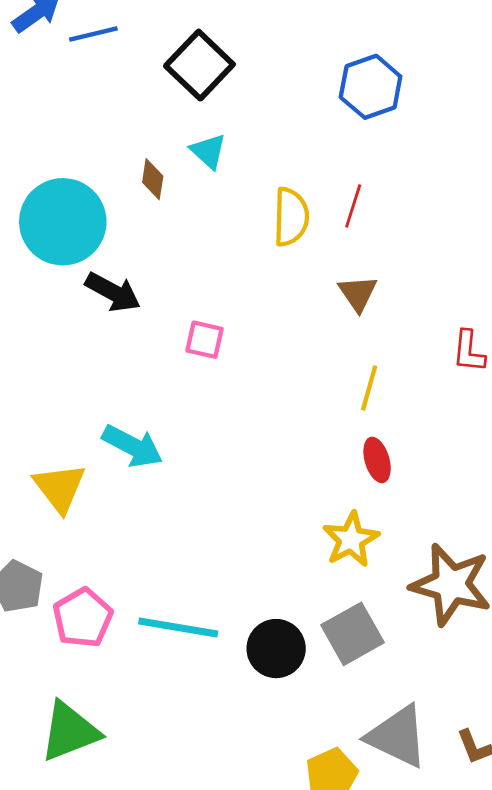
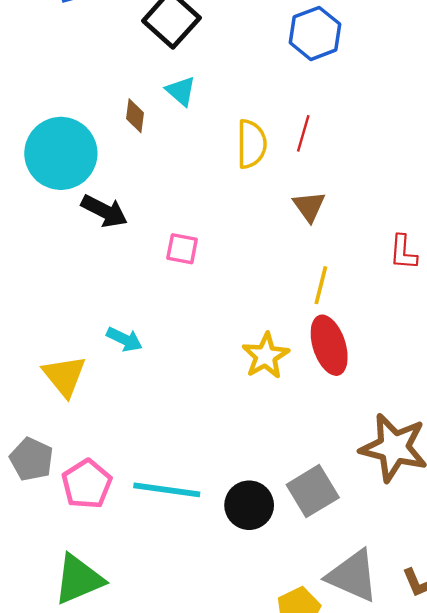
cyan arrow: (133, 446) -> (124, 339), size x0.7
red ellipse: (377, 460) -> (329, 345), size x1.6
yellow star: (351, 539) -> (266, 356), moved

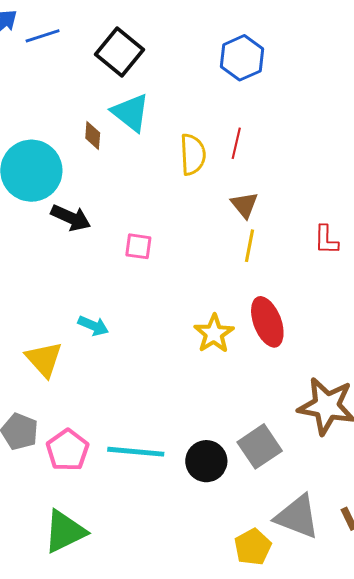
cyan triangle: (181, 91) -> (131, 113), size x1.5
yellow line: (321, 285) -> (249, 246), moved

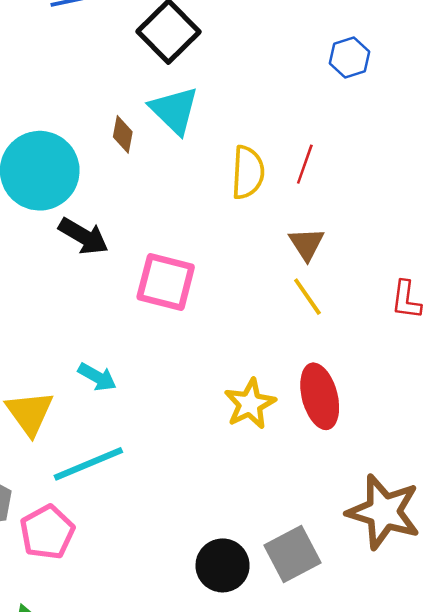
blue hexagon: (242, 58) -> (349, 57), moved, size x0.7
pink square: (138, 246) -> (166, 282), size x1.6
yellow line: (249, 246) -> (307, 297), turned -52
cyan line: (136, 452) -> (88, 464), moved, turned -34

